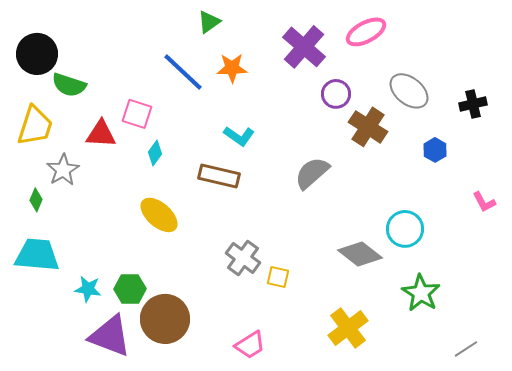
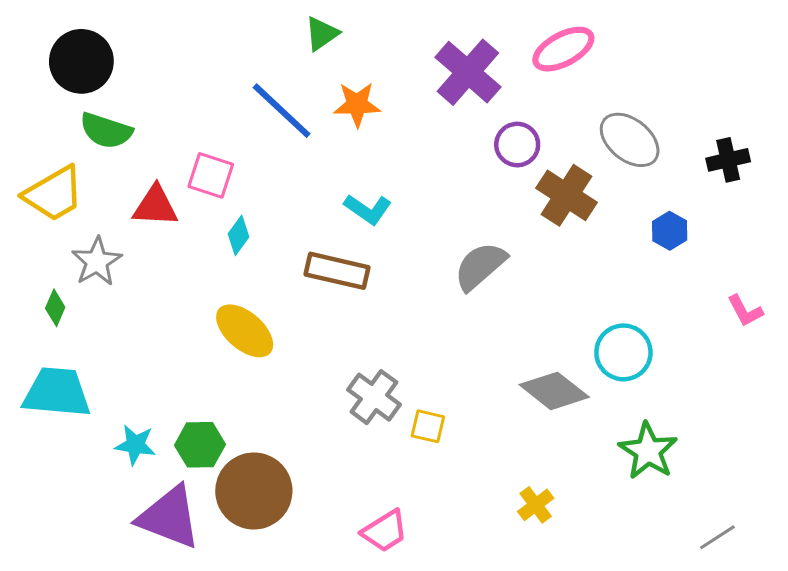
black circle: (37, 54) -> (81, 61), moved
yellow trapezoid: (35, 126) -> (54, 194), turned 42
yellow cross: (348, 328) -> (536, 505), size x0.6

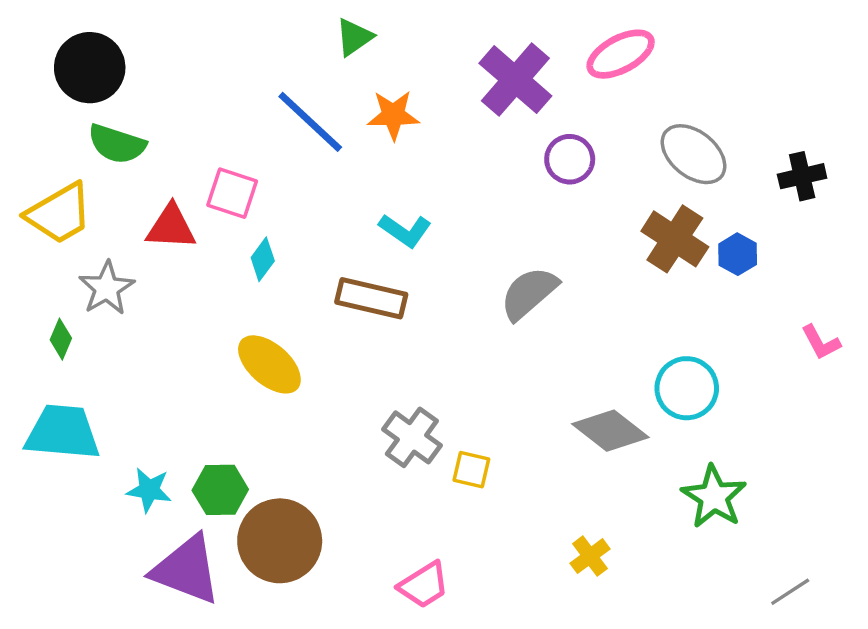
brown cross: (566, 195) -> (675, 239), moved

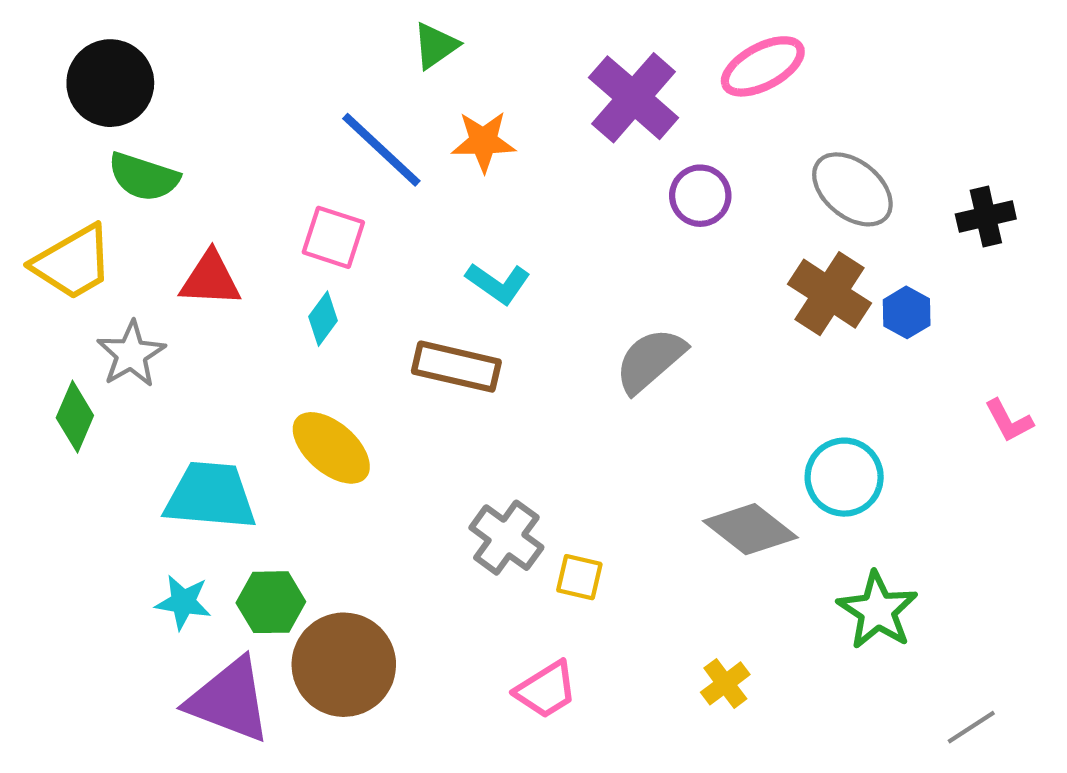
pink square: (232, 193) -> (333, 237), moved
green diamond: (61, 339) -> (75, 417), size x1.4
cyan trapezoid: (63, 432) -> (210, 496), moved
pink trapezoid: (424, 585) -> (546, 690), moved

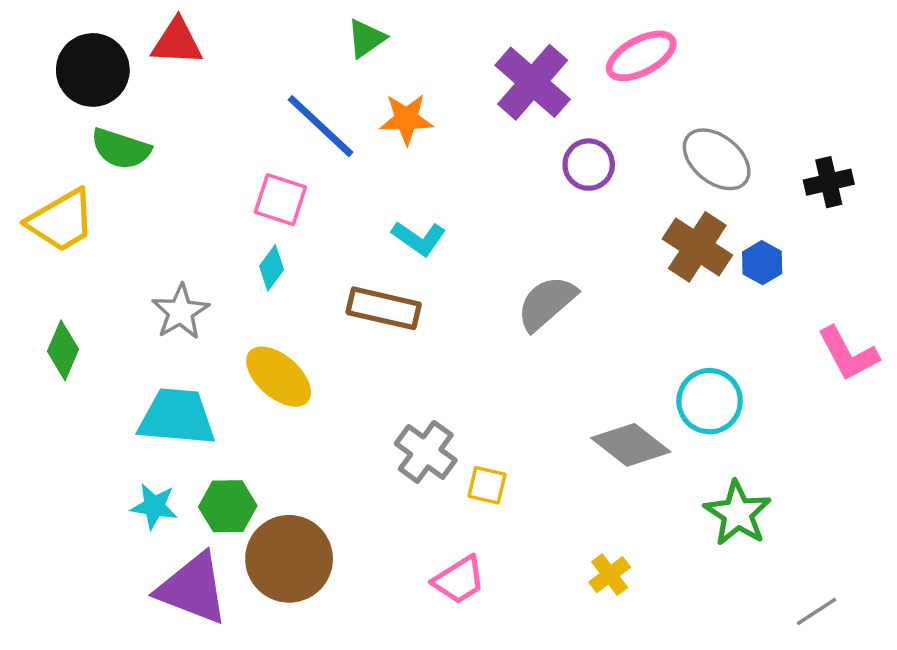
red triangle: (210, 279) -> (177, 42), moved
gray star: (131, 354) -> (180, 312), moved
pink L-shape: (1009, 421) -> (848, 354), size x1.5

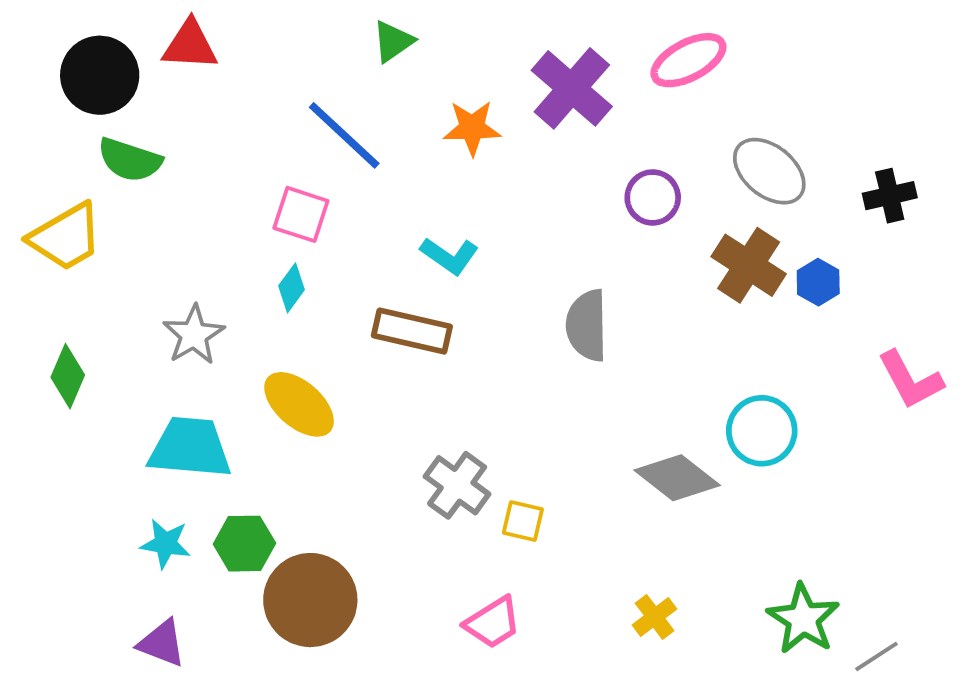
orange star: (406, 119) -> (472, 128), moved
purple circle: (589, 165) -> (653, 197), moved
gray semicircle: (547, 303) -> (587, 325), turned -50
green star: (738, 513) -> (803, 619), moved
purple triangle: (193, 589) -> (162, 643), moved, size x0.6

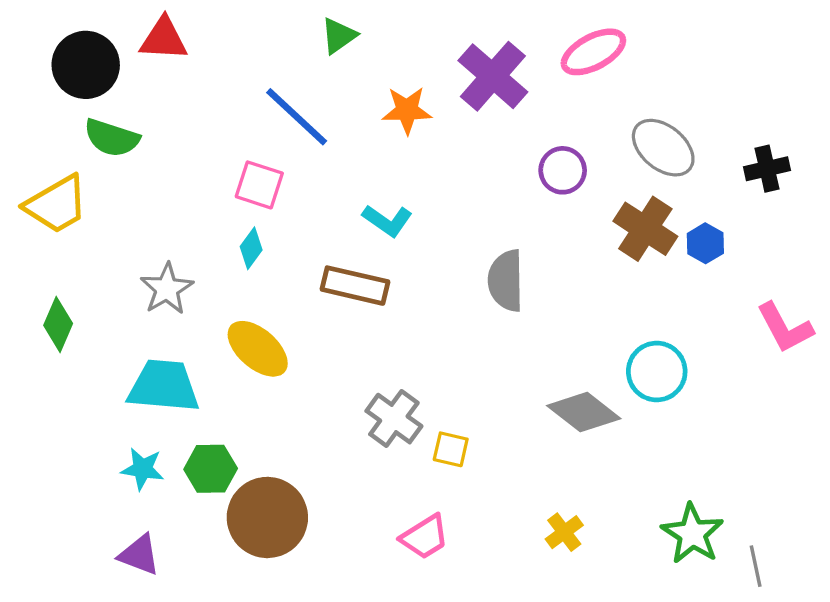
gray line: (877, 656) -> (756, 566), turned -69

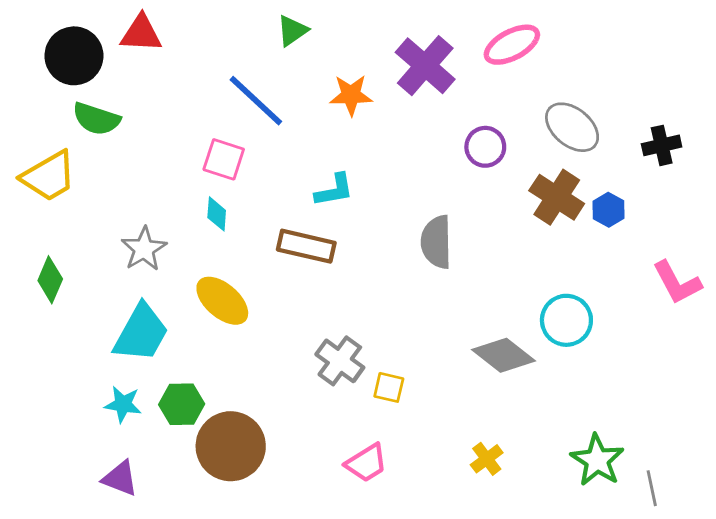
cyan L-shape: (387, 221) -> (334, 190), turned -45
cyan diamond: (251, 248) -> (217, 214), turned -32
cyan trapezoid: (164, 386) -> (141, 333), turned 114

